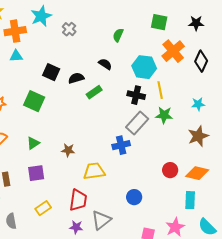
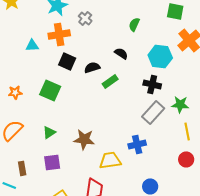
orange cross: (15, 31) -> (59, 34), moved
yellow line: (160, 90) -> (187, 131), moved
blue cross: (121, 145) -> (137, 144), moved
brown star: (68, 150) -> (84, 139), size x1.5

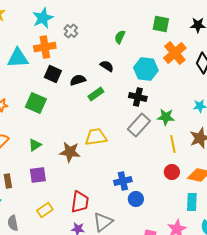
cyan triangle: (32, 45) -> (18, 58), size x1.6
blue cross: (137, 144) -> (123, 181), moved
yellow trapezoid: (110, 160) -> (96, 137), moved

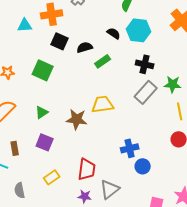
cyan triangle: (18, 58) -> (25, 25), size x0.7
cyan hexagon: (146, 69) -> (139, 30), moved
purple square: (38, 175) -> (45, 142), turned 30

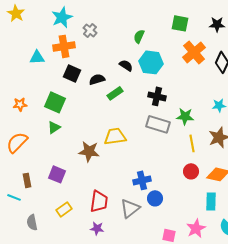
gray rectangle: (146, 92) -> (158, 124), turned 65
green triangle: (42, 112) -> (54, 127), moved
gray triangle: (110, 189) -> (130, 208), moved

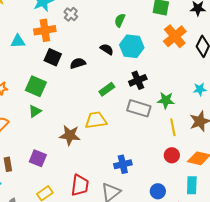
green rectangle: (115, 93) -> (107, 89), moved
black cross: (157, 96) -> (138, 80), turned -36
blue circle: (155, 198) -> (158, 191), moved

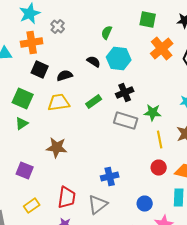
yellow trapezoid: (96, 120) -> (59, 103), moved

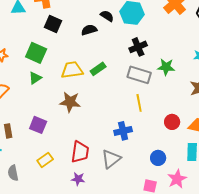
black semicircle: (65, 76) -> (89, 30), moved
green rectangle: (94, 102) -> (98, 69), moved
yellow trapezoid: (59, 103) -> (72, 70), moved
yellow line: (160, 140) -> (139, 103), moved

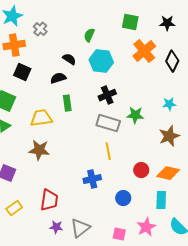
black semicircle: (107, 16) -> (69, 59), moved
green rectangle: (98, 69) -> (67, 103), moved, turned -63
blue circle: (158, 158) -> (123, 198), moved
gray triangle: (111, 159) -> (80, 228), moved
purple star: (78, 179) -> (56, 227), moved

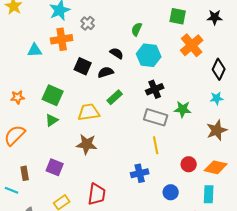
black diamond: (172, 61) -> (219, 69), moved
black square: (22, 72) -> (83, 66), moved
green rectangle: (67, 103) -> (115, 97), turned 56

